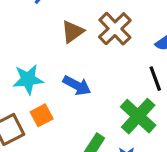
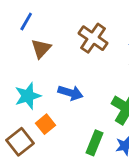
brown triangle: (73, 32) -> (41, 49), moved

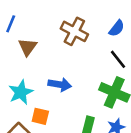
orange square: (45, 124) -> (40, 116), turned -30

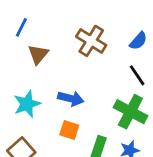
orange square: (40, 116) -> (69, 130), moved

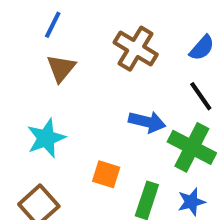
blue line: (21, 27) -> (53, 25), moved
blue arrow: (71, 98) -> (147, 122), moved

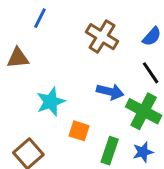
brown triangle: (61, 68) -> (18, 58), moved, turned 45
cyan star: (46, 138) -> (51, 102), moved

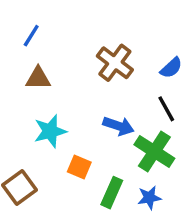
blue line: (40, 18) -> (31, 36), moved
brown triangle: (18, 58) -> (38, 78), moved

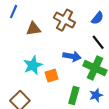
brown triangle: (38, 78) -> (33, 29), moved
orange square: (79, 167) -> (52, 76), moved, turned -32

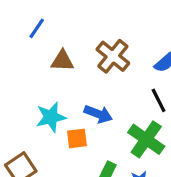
blue arrow: (72, 56) -> (98, 114), moved

